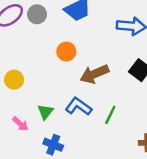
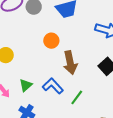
brown arrow: (94, 74) -> (70, 63), turned -90

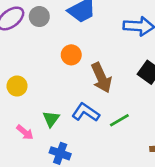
green line: (77, 97) -> (119, 120), turned 35

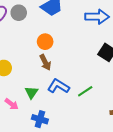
brown arrow: (101, 78) -> (45, 62), moved, size x0.7

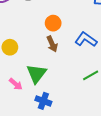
blue L-shape: (58, 86) -> (86, 40), moved
green triangle: (31, 93) -> (36, 74), size x1.5

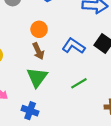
green triangle: (36, 74) -> (37, 77), moved

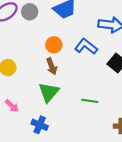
blue L-shape: (74, 46) -> (86, 46), moved
green line: (79, 83) -> (90, 101), turned 35

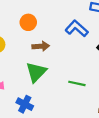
orange circle: (54, 45) -> (28, 22), moved
brown arrow: (52, 66) -> (41, 46), turned -77

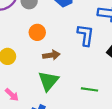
blue L-shape: (77, 28) -> (86, 35), turned 60

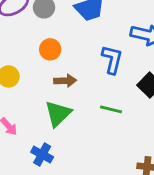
green line: (90, 89) -> (111, 109), moved

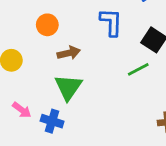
green line: (111, 109) -> (138, 69), moved, turned -30
blue cross: (42, 155) -> (52, 121), moved

